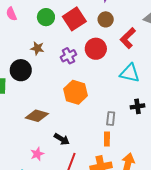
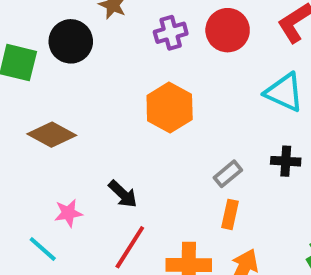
brown diamond: (37, 116) -> (52, 135), moved
gray rectangle: (111, 118) -> (228, 174), turned 32
orange rectangle: (107, 139) -> (230, 214), moved

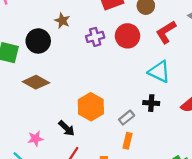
orange hexagon: (170, 108) -> (91, 107), moved
brown diamond: (52, 135) -> (36, 82), moved
black cross: (286, 161) -> (151, 103), moved

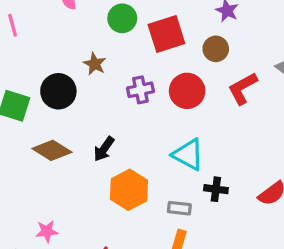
cyan triangle: (159, 72) -> (188, 155), moved
gray rectangle: (127, 118) -> (179, 208), turned 42
black arrow: (67, 128) -> (104, 149), moved, turned 78

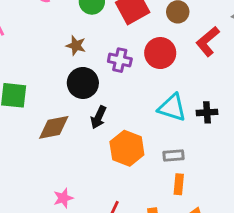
purple cross: (140, 90) -> (120, 60), turned 35
black circle: (58, 91) -> (83, 83), moved
brown diamond: (52, 150) -> (54, 127), turned -32
black cross: (216, 189) -> (207, 112), moved

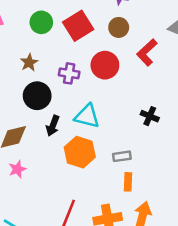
brown star: (76, 46) -> (29, 63), turned 30
cyan triangle: (172, 108) -> (87, 116), moved
black cross: (207, 112) -> (150, 116), turned 30
pink star: (63, 198) -> (17, 169), moved

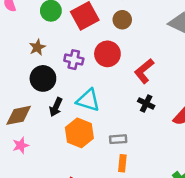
red L-shape: (147, 52) -> (144, 71), moved

